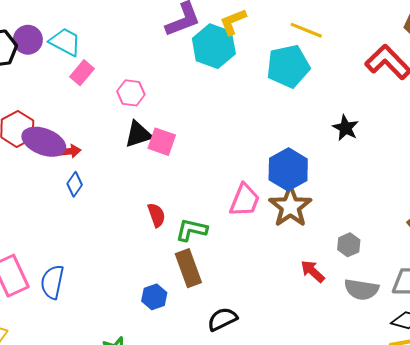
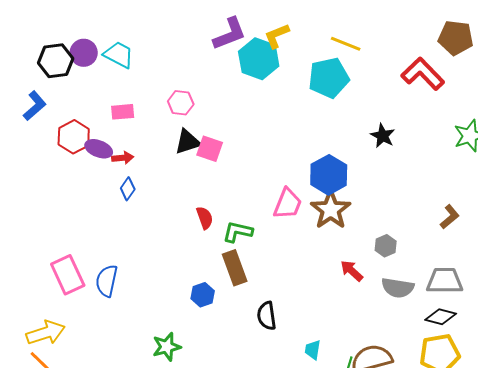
pink rectangle: (82, 73) -> (123, 112), moved, turned 45
purple ellipse: (44, 142) -> (99, 149), size x0.7
black semicircle: (222, 319) -> (267, 316), turned -72

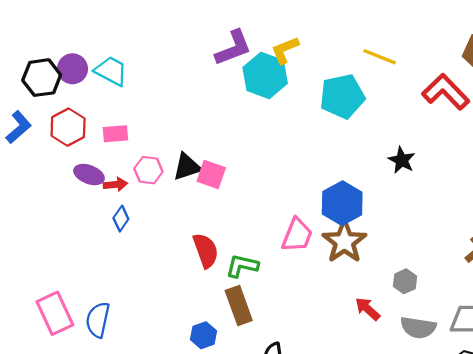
yellow line: (346, 44) -> (380, 57), moved
pink hexagon: (181, 103) -> (148, 170), moved
red hexagon: (74, 137) -> (68, 127), moved
red semicircle: (205, 218) -> (206, 250), size x1.4

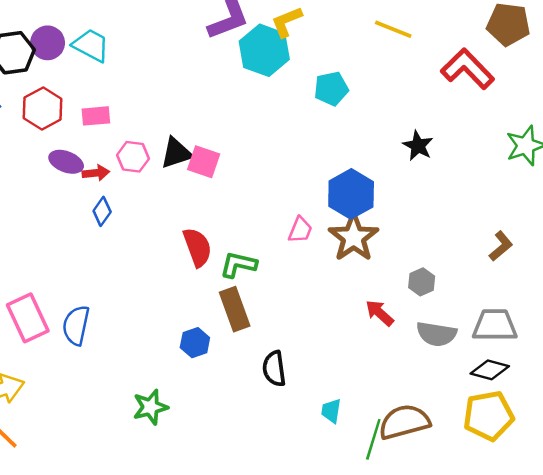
cyan pentagon: (342, 96) -> (331, 89), moved, size x0.7
pink trapezoid: (297, 235) -> (300, 230), size x0.7

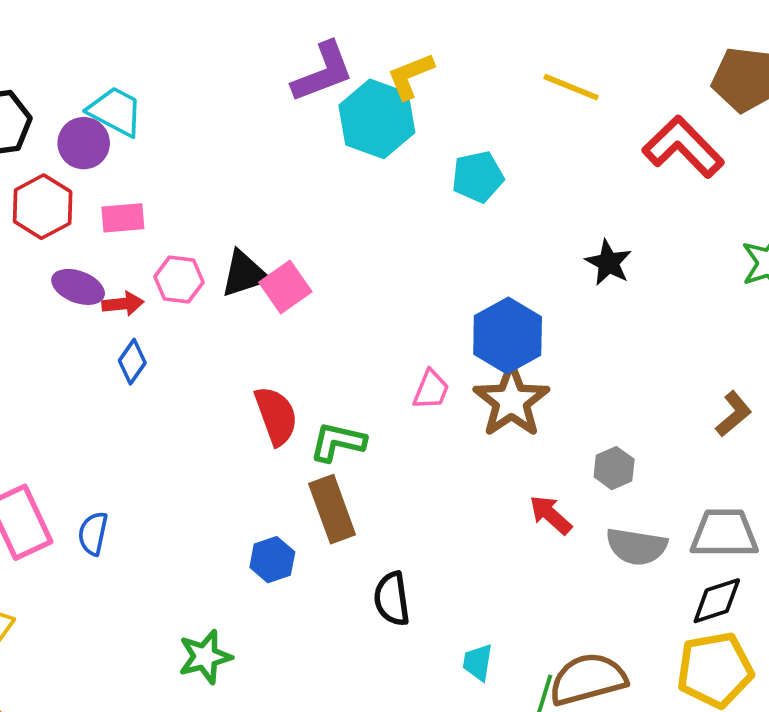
purple circle: (48, 43) -> (84, 143), moved
pink square: (204, 162) -> (285, 287), turned 36
blue semicircle: (76, 325) -> (93, 533), size x0.7
black diamond: (490, 370) -> (717, 601), turned -33

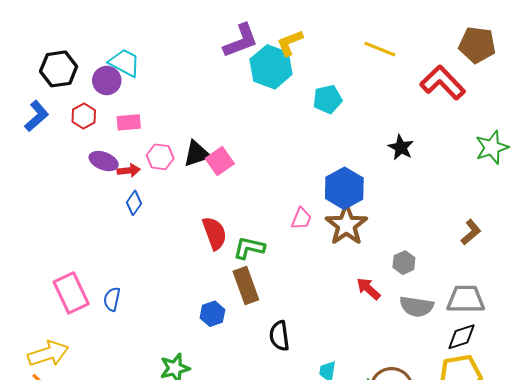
red hexagon: (43, 207) -> (84, 116), size x0.7

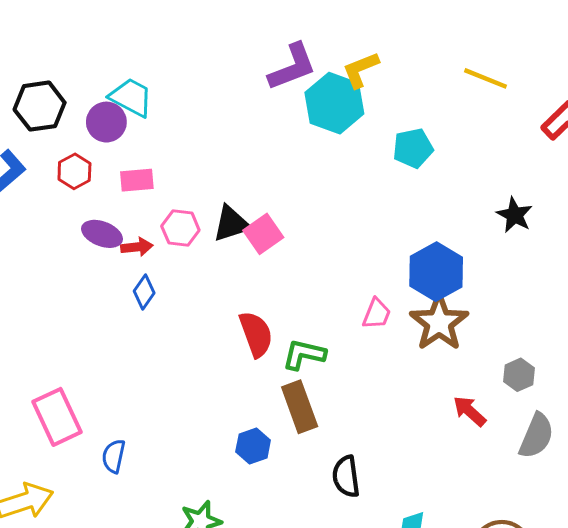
blue semicircle: (112, 299) -> (114, 456), moved
gray semicircle: (417, 306) -> (536, 436), turned -76

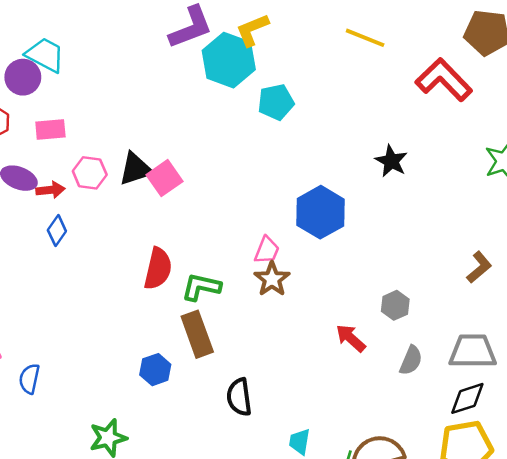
cyan pentagon: (413, 148) -> (276, 102), moved
brown star: (439, 323) -> (272, 279), moved, size x0.7
red semicircle: (256, 334) -> (158, 269), turned 33
gray semicircle: (536, 436) -> (411, 360), size x0.7

